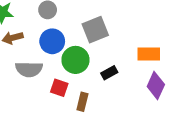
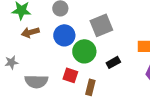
gray semicircle: (29, 69) -> (36, 81), moved

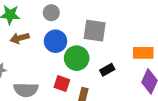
gray square: (101, 25) -> (95, 31), turned 30

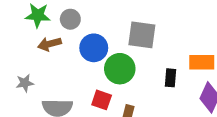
gray circle: (51, 13) -> (70, 19), moved
black rectangle: (107, 70) -> (171, 78), moved, turned -56

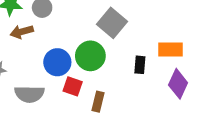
gray square: (142, 35) -> (112, 23), turned 32
blue circle: (94, 48) -> (57, 62), moved

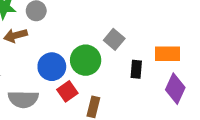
gray square: (112, 23) -> (114, 39), moved, size x0.7
red square: (73, 86) -> (67, 91), turned 36

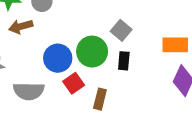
black rectangle: (136, 69) -> (124, 61), moved

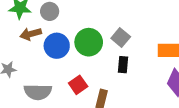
green circle: (92, 52) -> (89, 42), moved
blue circle: (58, 58) -> (57, 46), moved

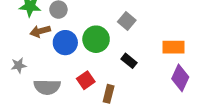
gray square: (121, 37) -> (127, 21), moved
black rectangle: (123, 65) -> (129, 61), turned -56

